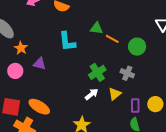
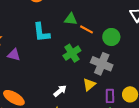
green cross: (97, 72) -> (72, 53), moved
gray cross: (127, 73) -> (102, 64), size x1.5
white arrow: (92, 94) -> (60, 91), moved

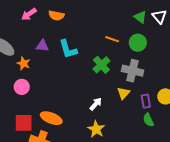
green triangle: (71, 19) -> (140, 17), moved, turned 40
purple triangle: (14, 55) -> (42, 46), moved

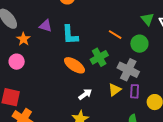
purple rectangle: (146, 101) -> (135, 91), moved
orange ellipse: (51, 118) -> (74, 65), moved

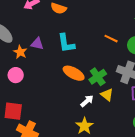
purple triangle: (46, 26) -> (37, 44), moved
green cross: (99, 57) -> (98, 77), moved
yellow triangle: (115, 90) -> (107, 95), moved, turned -40

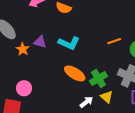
orange line: (111, 39) -> (114, 41), turned -48
cyan L-shape: (66, 43) -> (69, 43), turned -60
pink circle: (16, 75) -> (24, 88), moved

